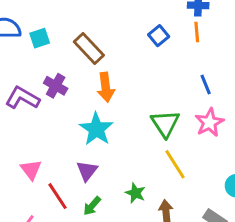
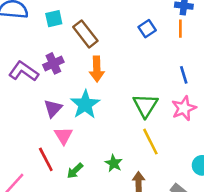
cyan square: (40, 38) -> (54, 19), moved
purple cross: (56, 86) -> (53, 63), turned 30
pink triangle: (31, 170) -> (63, 136), moved
purple triangle: (87, 171) -> (53, 108), moved

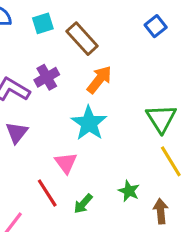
orange arrow: (97, 69) -> (99, 80), turned -135
purple triangle: (53, 108) -> (17, 133), moved

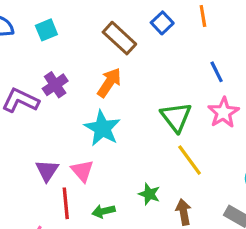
brown rectangle: (82, 39) -> (119, 38), moved
purple triangle: (17, 133) -> (47, 171), moved
red line: (47, 193) -> (66, 203), turned 32
green arrow: (83, 204) -> (104, 211), turned 40

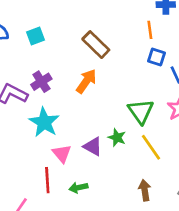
orange line: (203, 16) -> (150, 30), moved
blue square: (162, 23) -> (156, 57), moved, turned -30
cyan star: (102, 128) -> (44, 122), moved
purple triangle: (47, 171) -> (93, 147), moved, turned -36
green star: (149, 194) -> (117, 138), moved

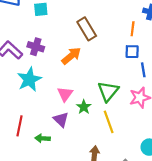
blue square: (156, 57) -> (132, 52), turned -32
purple cross: (41, 82) -> (36, 47), turned 35
purple triangle: (93, 147) -> (61, 120), moved
pink triangle: (62, 154) -> (65, 94), moved

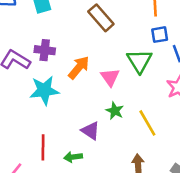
orange arrow: (71, 56) -> (79, 68), moved
cyan star: (29, 79) -> (44, 90), turned 30
green triangle: (108, 91) -> (139, 61), moved
pink triangle: (65, 94) -> (110, 77), moved

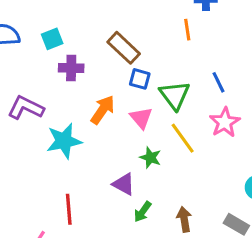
blue square: (160, 35) -> (140, 79), moved, turned 30
purple cross: (45, 50) -> (71, 68), moved
yellow line: (147, 123) -> (183, 138), moved
green arrow: (73, 157) -> (143, 212), moved, turned -42

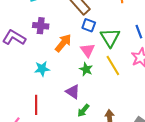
purple cross: (71, 68) -> (41, 26), moved
cyan star: (64, 141) -> (42, 69), moved, size x0.7
green star: (150, 158) -> (86, 69), moved

